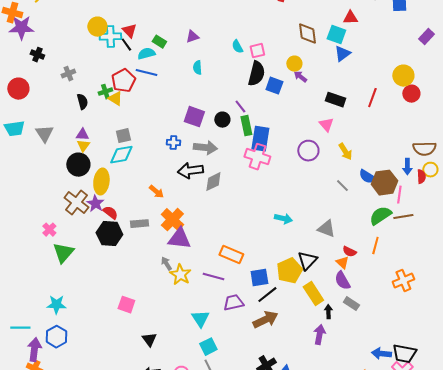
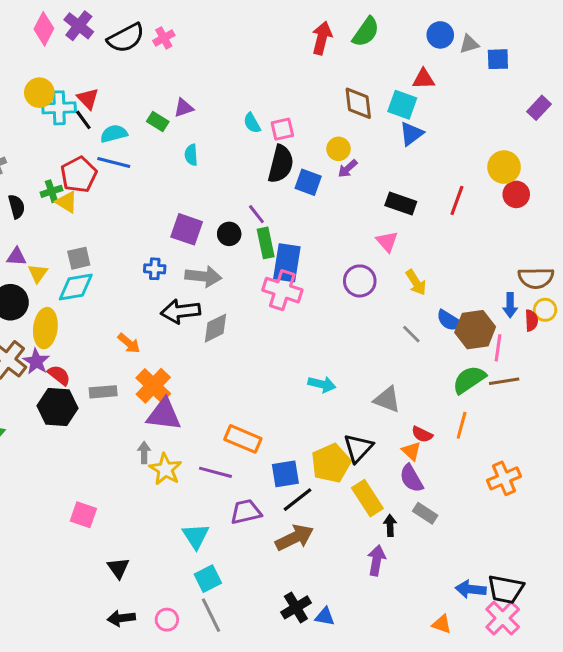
green rectangle: (159, 42) -> (158, 121), moved
purple arrow: (300, 77) -> (348, 169), turned -80
yellow triangle: (83, 146) -> (38, 273), moved
gray arrow: (166, 264) -> (144, 453), turned 32

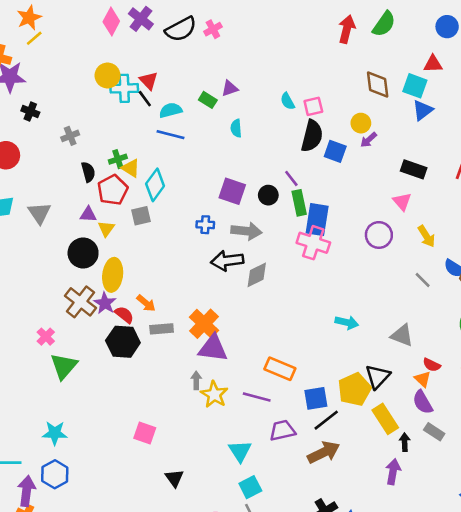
red pentagon: (79, 175) -> (113, 190), moved
cyan diamond: (76, 287) -> (155, 185), moved, turned -44
orange arrow: (129, 343) -> (146, 303), moved

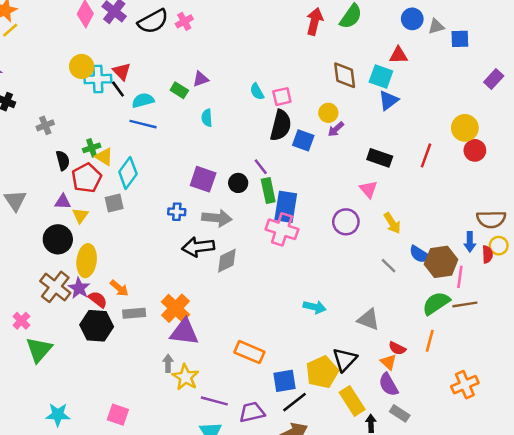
purple line: (257, 397) -> (214, 401), moved
cyan star: (55, 433) -> (58, 415), moved

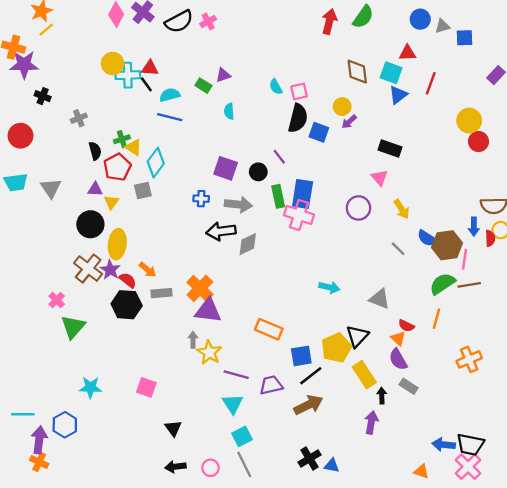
red triangle: (122, 71) -> (150, 68), turned -42
red line: (426, 155) -> (431, 83), moved
green rectangle: (268, 190) -> (278, 196), moved

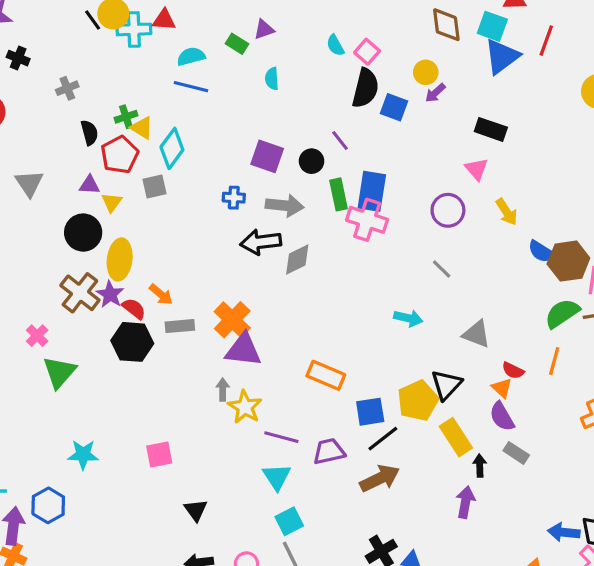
black line: (146, 84) -> (93, 20), moved
pink square: (299, 91) -> (367, 52), turned -36
blue triangle: (398, 95) -> (502, 56), size x1.4
gray line: (398, 249) -> (442, 269), moved
pink square: (146, 387) -> (159, 455), turned -30

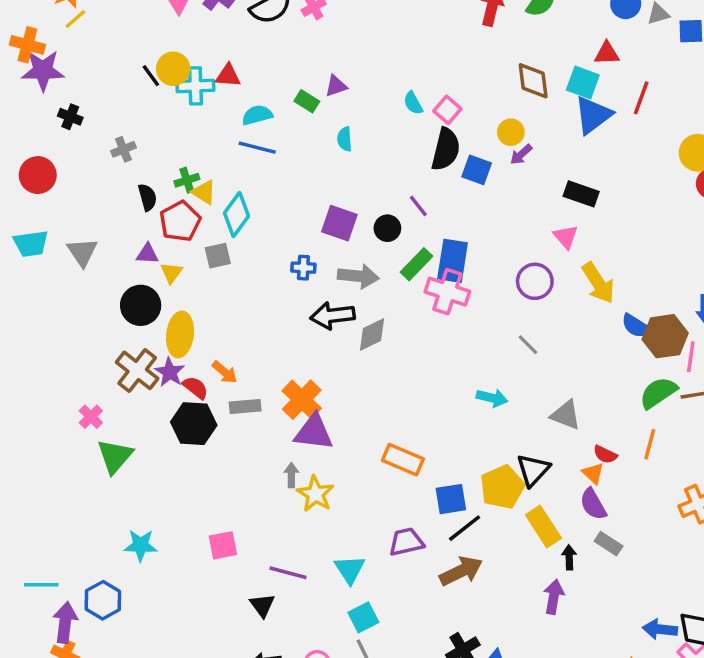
green rectangle: (338, 194) -> (417, 264), turned 56
yellow arrow: (507, 212) -> (598, 283), size x1.4
purple line: (281, 437) -> (288, 573), moved

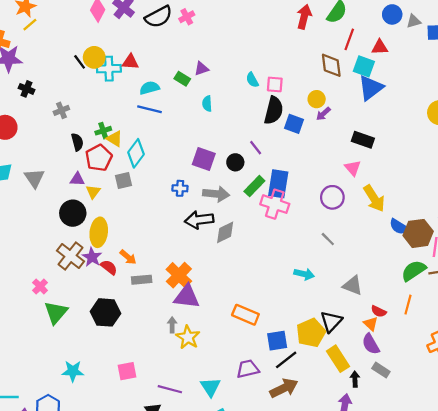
red line: (641, 98) -> (349, 39), moved
pink square: (447, 110) -> (275, 84), turned -36
black hexagon: (194, 424) -> (105, 312), moved

